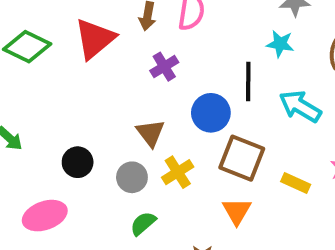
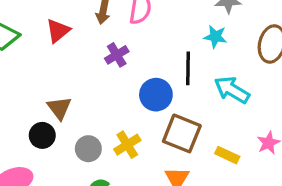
red triangle: (95, 39) -> (58, 31), size x0.7
brown triangle: (150, 133) -> (59, 108), moved

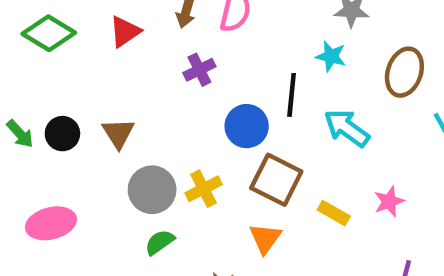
black circle: (42, 135) -> (62, 134), moved
gray circle: (88, 149) -> (152, 190), size x1.4

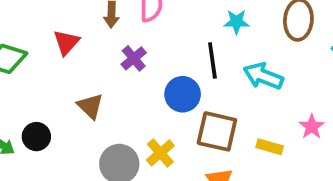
brown triangle: (118, 133) -> (90, 106), moved

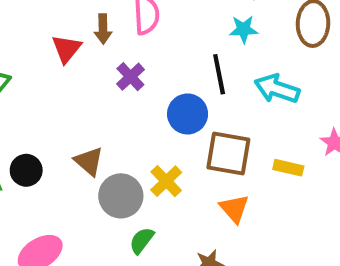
red triangle: (66, 42) -> (67, 49), moved
brown triangle: (90, 106) -> (89, 161), moved

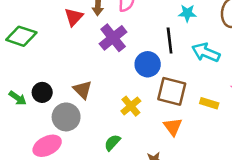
purple cross: (130, 77) -> (113, 38), size x1.5
gray circle: (121, 196) -> (66, 117), moved

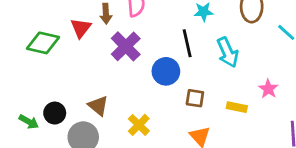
green diamond: (21, 36) -> (43, 43), moved
cyan arrow: (206, 52) -> (228, 52), turned -132
brown square: (172, 91) -> (195, 98), size x0.6
yellow cross: (131, 106) -> (139, 125), moved

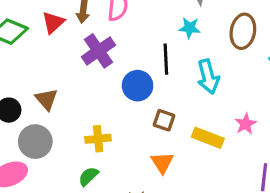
brown triangle: (98, 106) -> (46, 99), moved
yellow rectangle: (237, 107) -> (208, 138), size x1.4
yellow cross: (139, 125) -> (98, 139), turned 30

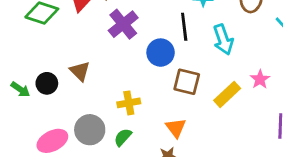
brown square: (164, 120) -> (187, 82), size x1.4
yellow rectangle: (208, 138) -> (227, 94), turned -60
gray circle: (35, 142) -> (90, 130), moved
orange triangle: (162, 163) -> (176, 128), moved

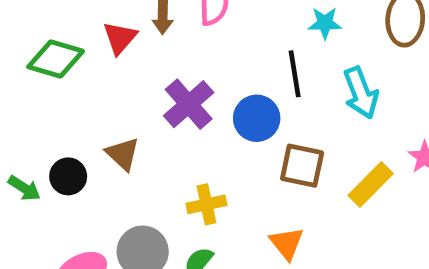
purple cross: (123, 24) -> (189, 104), moved

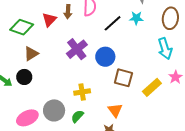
black line: (295, 74) -> (113, 23), moved, turned 54
cyan arrow: (361, 93) -> (165, 49), moved
brown triangle: (123, 154) -> (31, 54), moved, turned 42

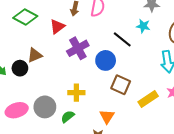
red triangle: (49, 20) -> (57, 27), moved
black line: (113, 23) -> (122, 39), moved, turned 72
brown triangle: (31, 54) -> (35, 55), moved

